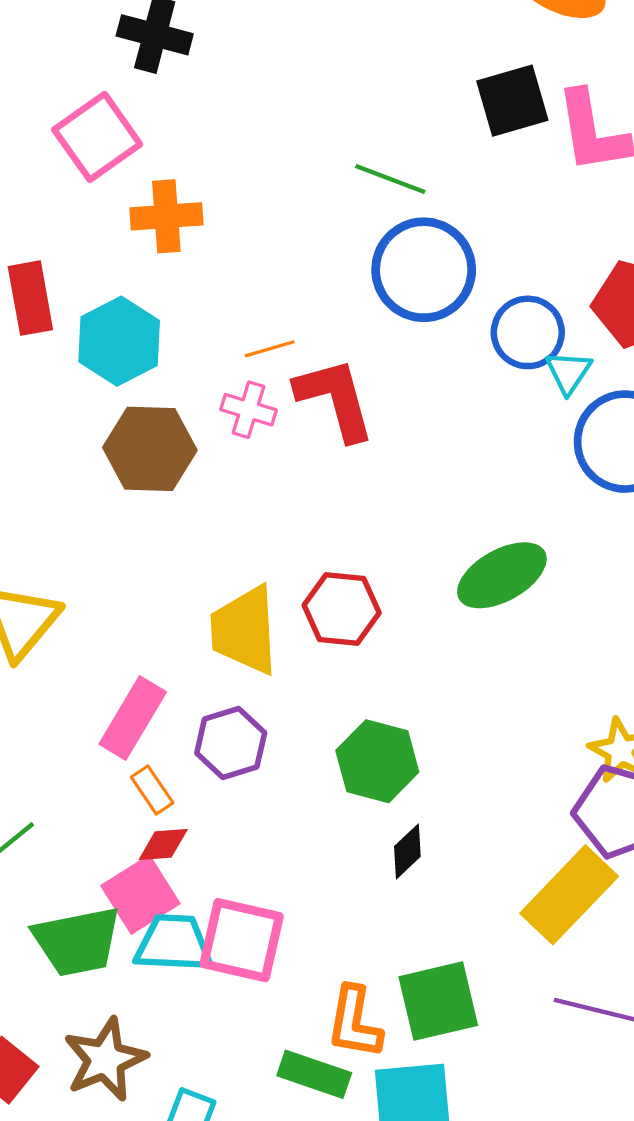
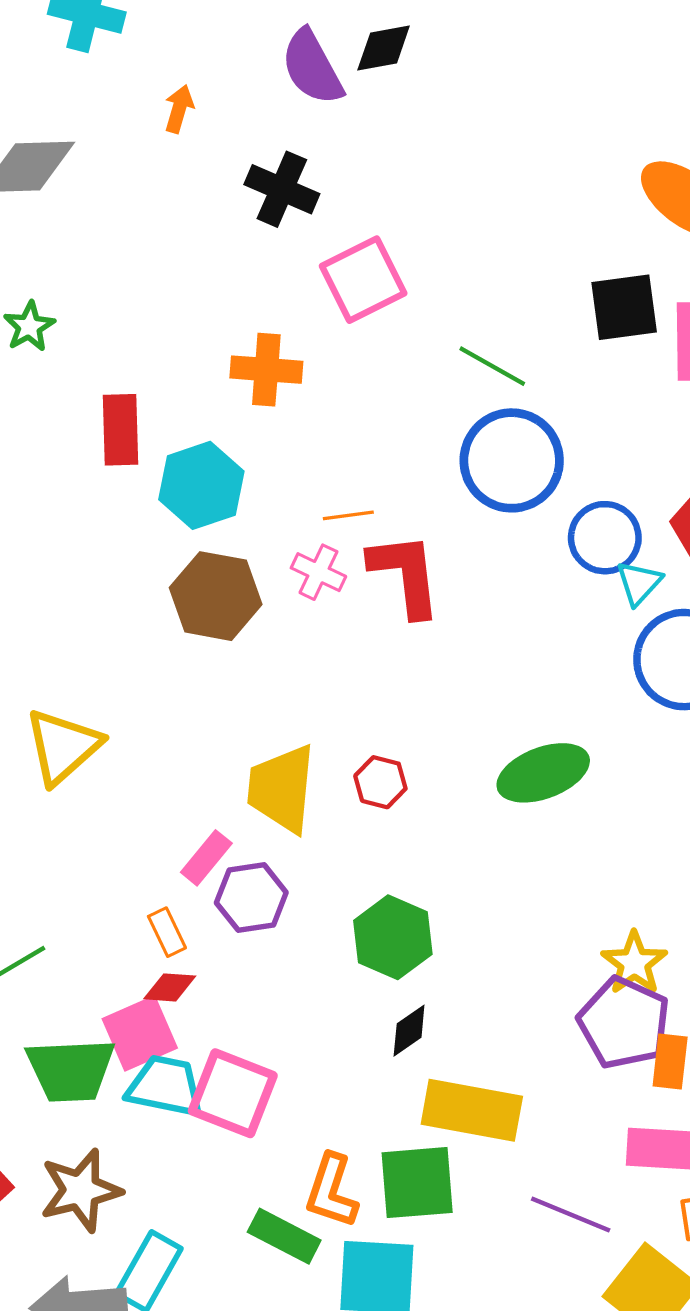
pink square: (97, 137) -> (363, 280), moved
red hexagon: (342, 609) -> (380, 782), size x0.7
pink rectangle: (133, 718) -> (206, 858), moved, size x0.7
yellow rectangle: (569, 895) -> (472, 1110), moved, turned 48

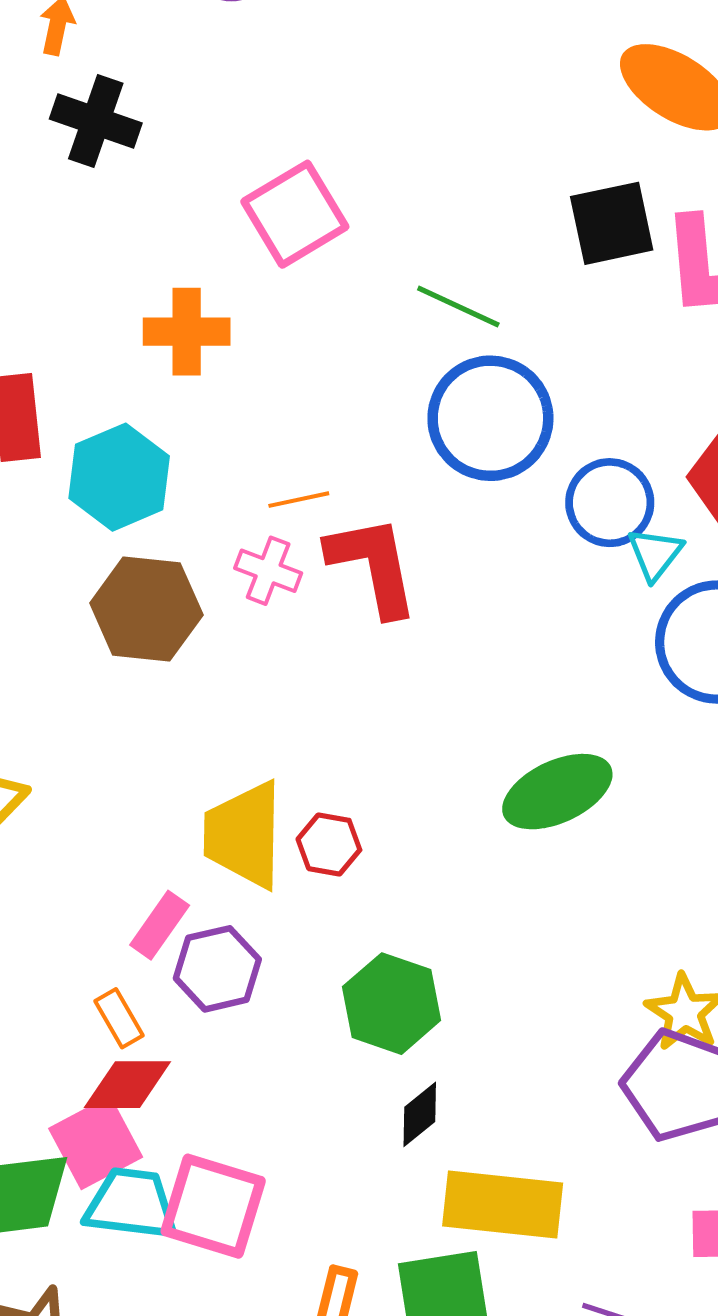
black cross: (282, 189) -> (96, 121), moved
red hexagon: (380, 782) -> (329, 844), moved
red diamond: (170, 987) -> (127, 1085), size x1.4

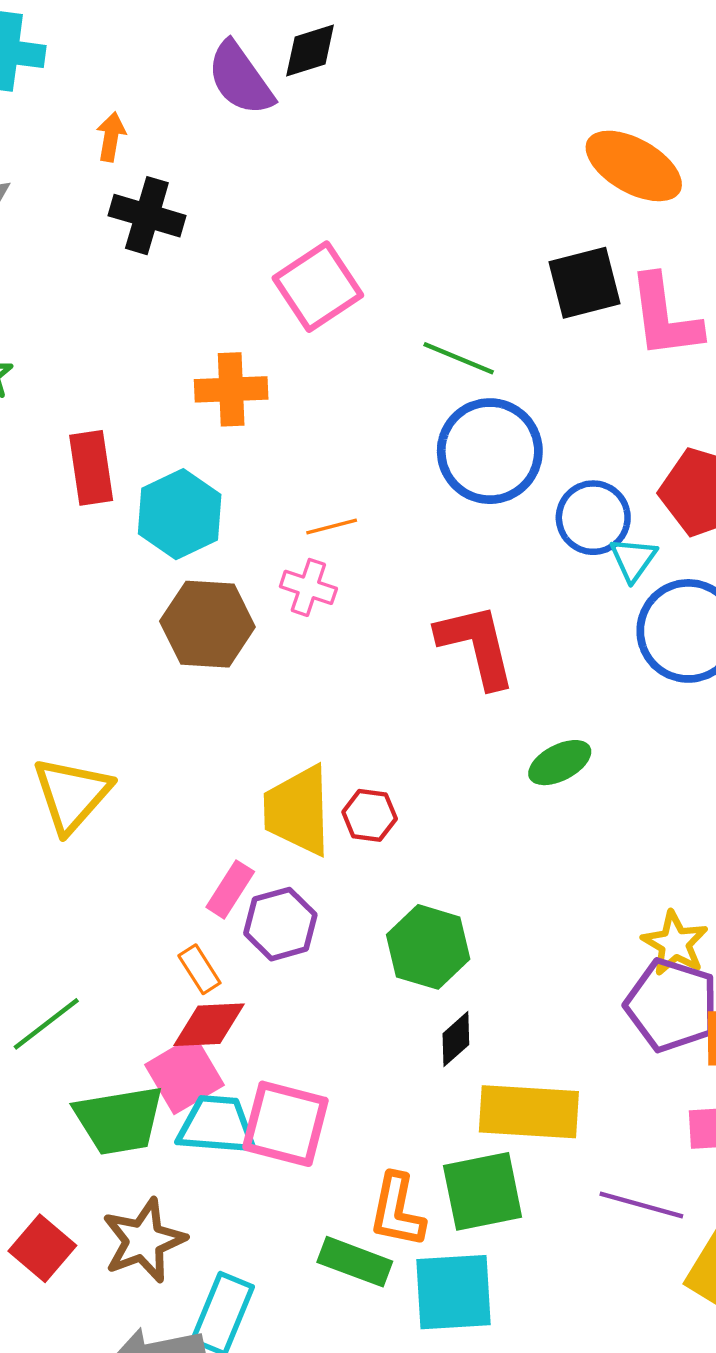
red L-shape: (373, 565) -> (476, 645), moved
green ellipse: (557, 792) -> (560, 763), size x0.7

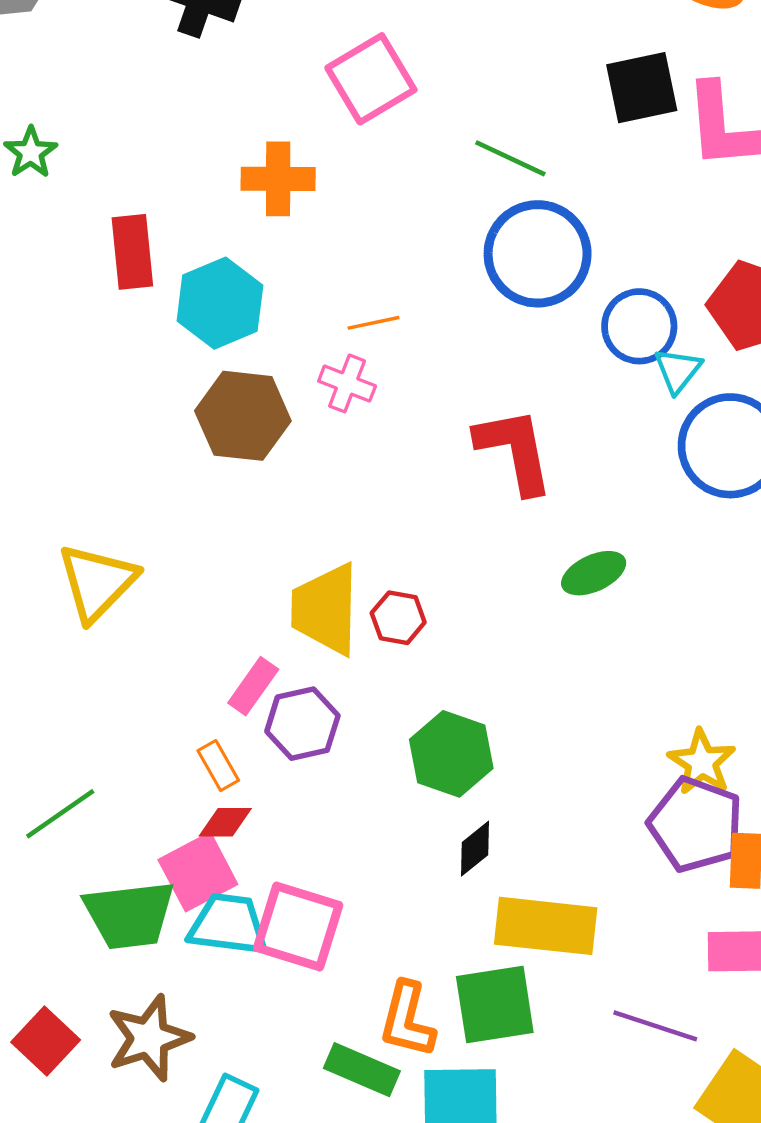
red diamond: (209, 1025) -> (225, 822), size x0.7

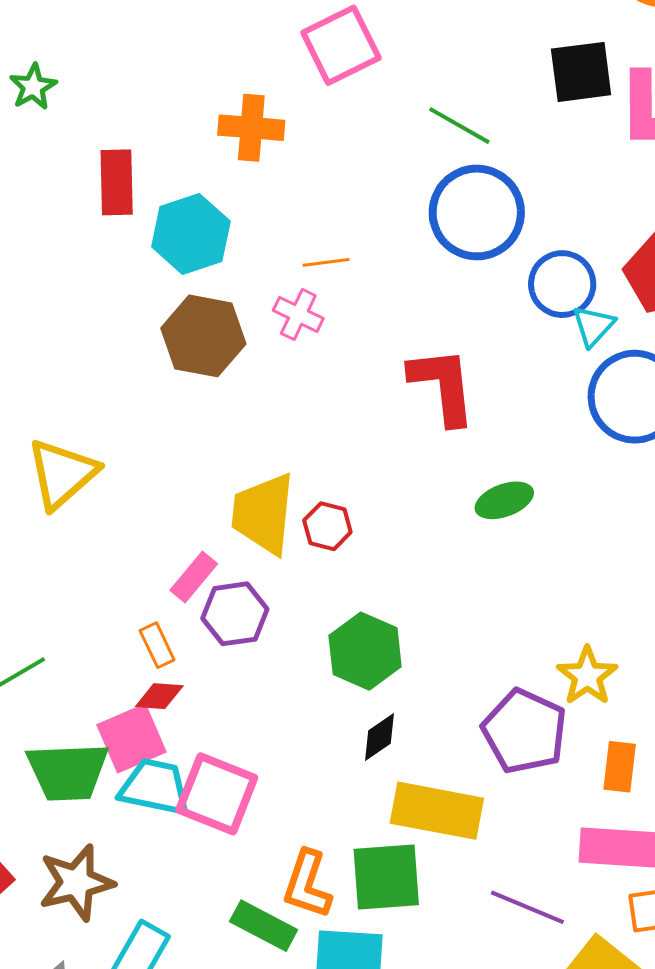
purple pentagon: (696, 824) -> (524, 731), moved

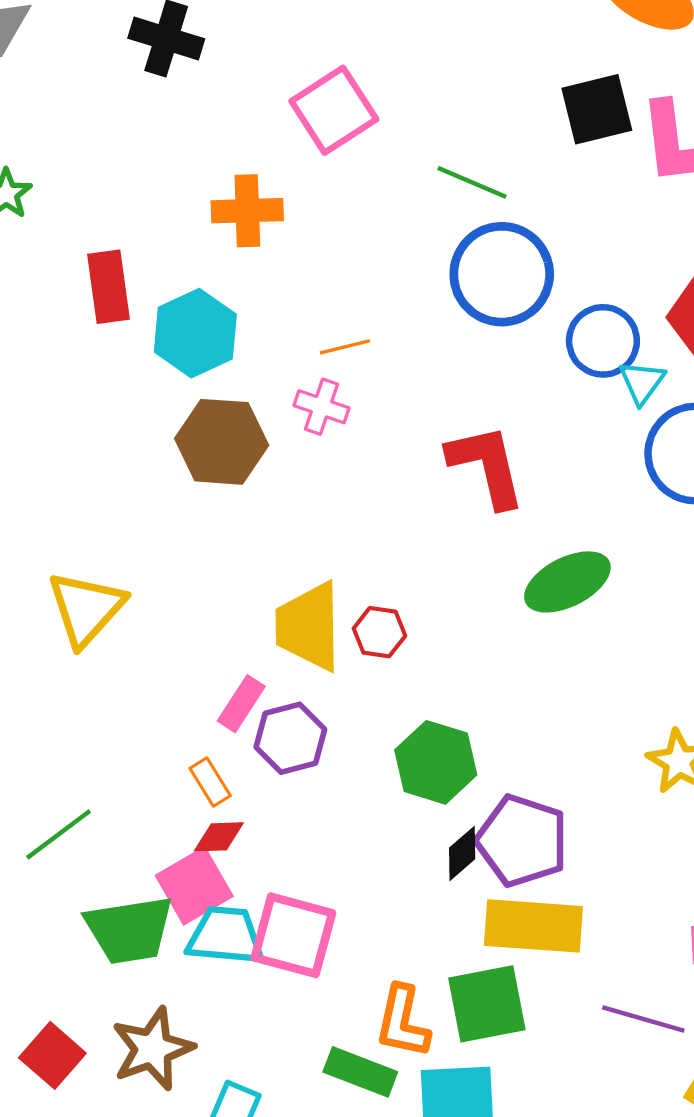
green ellipse: (504, 500) -> (567, 582), size x1.4
purple pentagon: (524, 731) -> (522, 841), moved

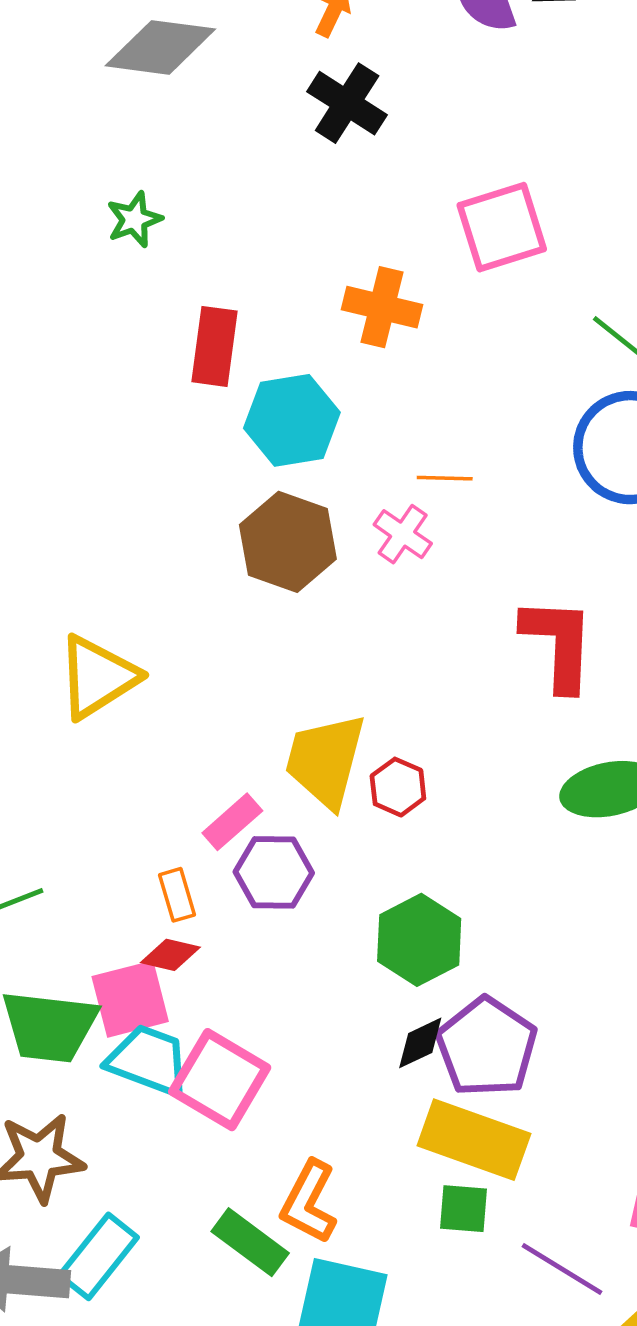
green square: (487, 1004) -> (463, 1209), moved, size x0.6

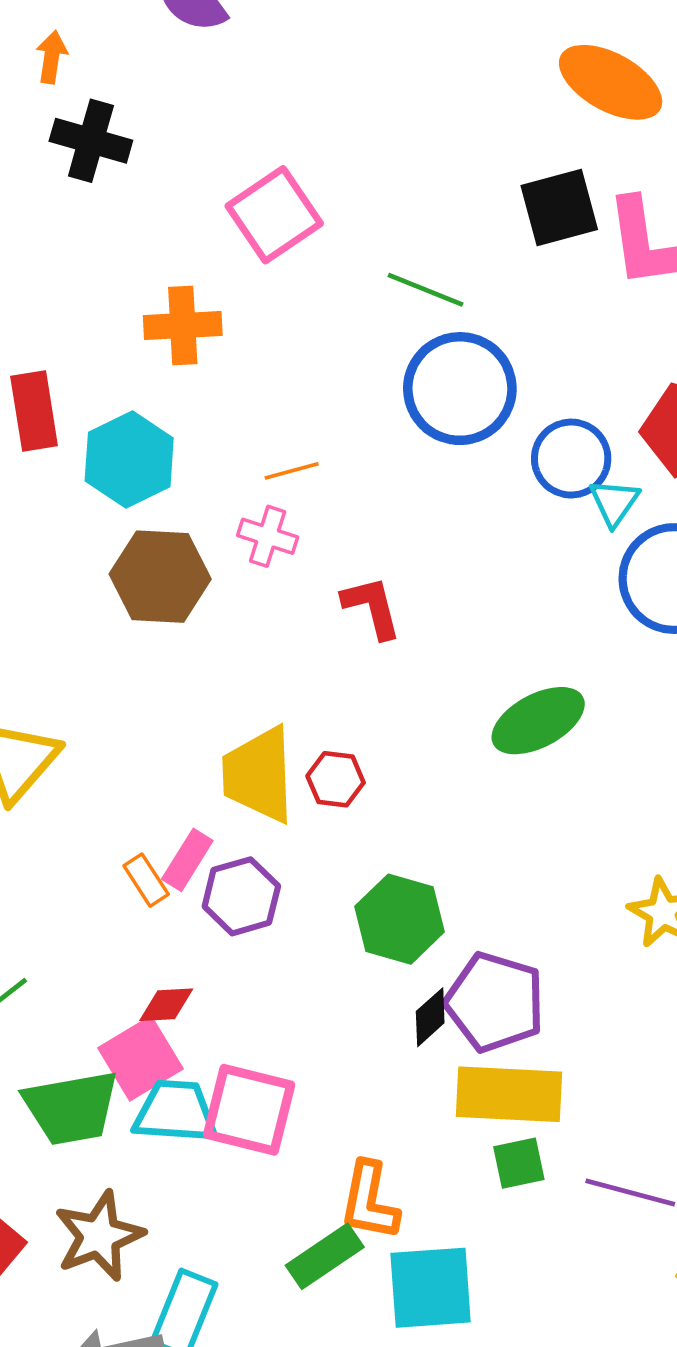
red L-shape: (558, 644) -> (372, 607), moved, size x0.7
orange rectangle: (177, 895) -> (146, 880), moved
green rectangle: (250, 1242) -> (325, 1256), turned -54

